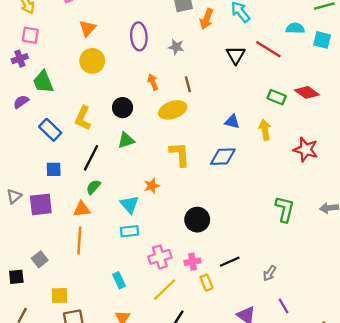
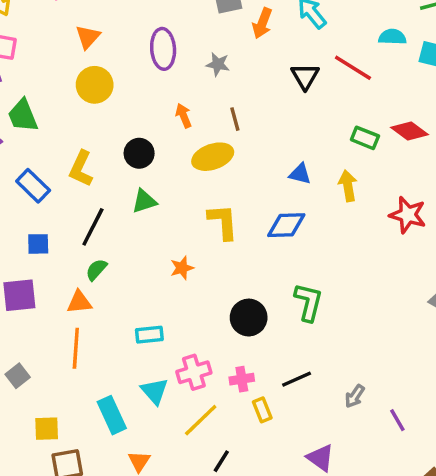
cyan triangle: (130, 204) -> (155, 391), moved
green L-shape: (285, 209) -> (308, 302), moved
cyan rectangle: (119, 280) -> (112, 415), moved, size x1.5
purple line: (284, 306) -> (397, 420), moved

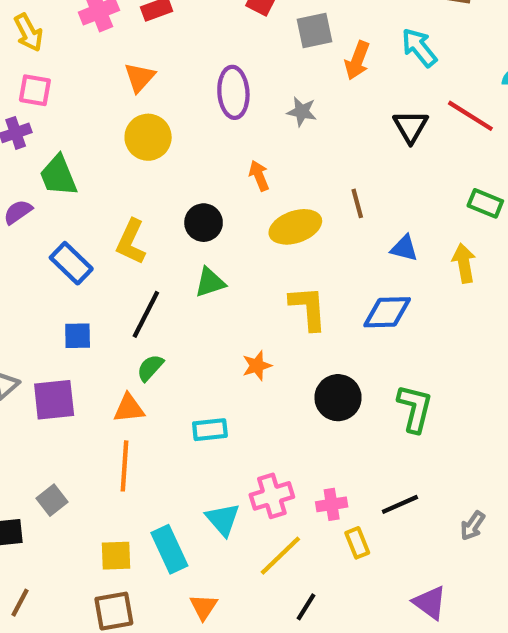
brown line: (235, 119) -> (357, 203), moved
black circle: (249, 318) -> (338, 398), moved
cyan rectangle: (149, 335) -> (210, 430), moved
yellow square: (47, 429) -> (116, 556), moved

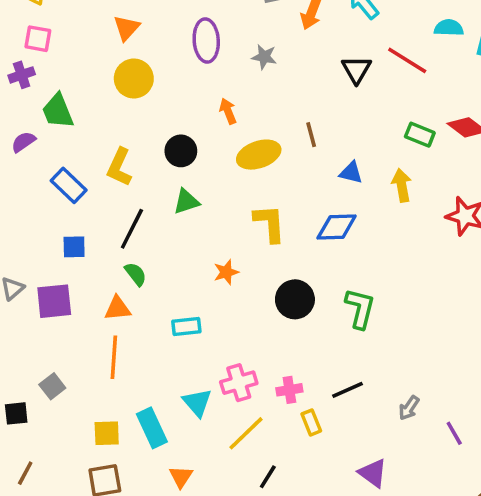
green semicircle: (150, 368) -> (136, 274), turned 100

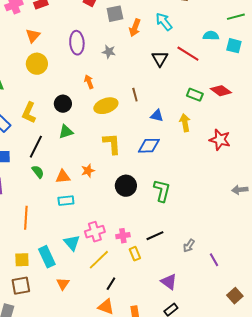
orange triangle: (118, 308) -> (63, 177), moved

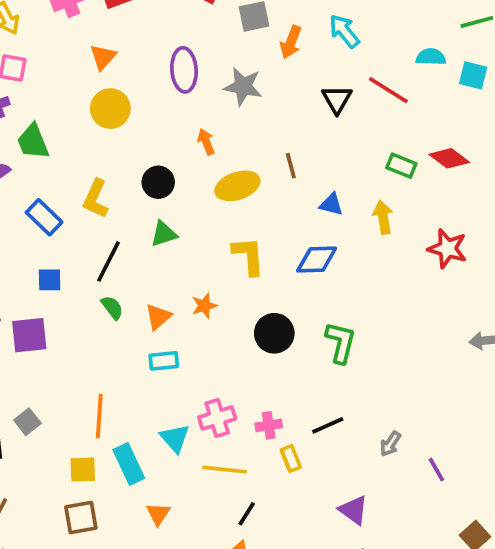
gray star: (109, 52) -> (243, 86), size x1.5
orange triangle: (63, 177) -> (158, 317), turned -35
orange line: (26, 218) -> (99, 416), moved
yellow line: (99, 260) -> (225, 470), turned 50

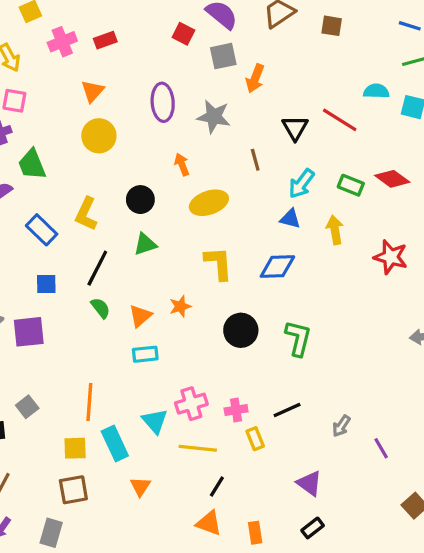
cyan arrow: (344, 31) -> (301, 184), moved, turned -104
brown line: (291, 166) -> (255, 160), moved

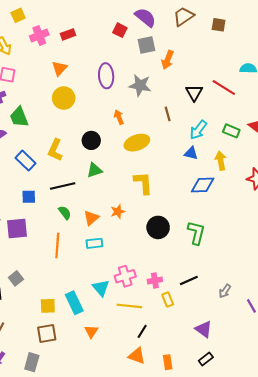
blue diamond: (277, 267) -> (203, 185), moved
black line: (97, 268) -> (63, 186), turned 50
orange line: (89, 402) -> (57, 245), moved

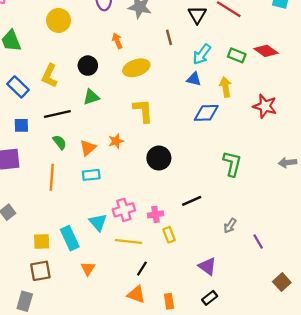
green L-shape: (196, 233) -> (232, 164), moved
black line: (189, 280) -> (192, 201), moved

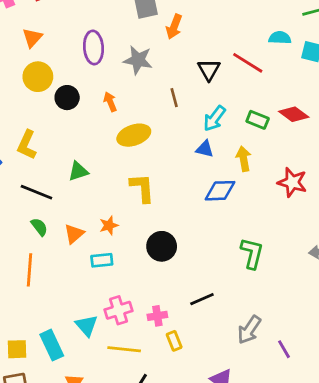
black circle: (88, 66) -> (67, 98), moved
black line: (57, 114) -> (36, 192), turned 35
cyan rectangle: (91, 175) -> (102, 260), moved
gray arrow: (230, 226) -> (249, 330), size x1.5

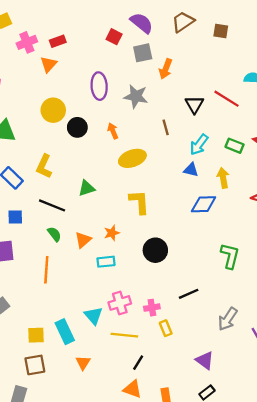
orange triangle: (32, 38) -> (49, 64), moved

